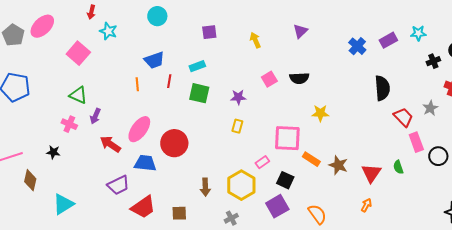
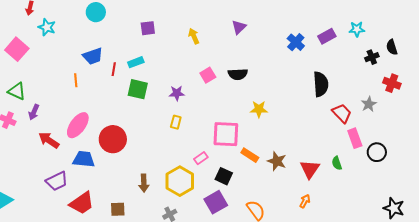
red line: (169, 81) -> (114, 69), moved

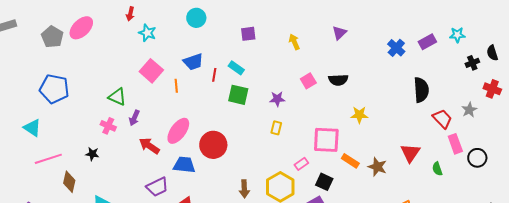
pink square: (17, 49) -> (151, 71), moved
cyan rectangle: (136, 62) -> (236, 68), turned 56
red triangle: (310, 169) -> (410, 153), moved

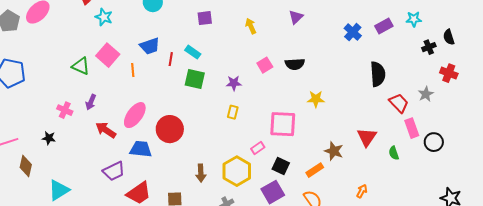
green triangle: (117, 97) -> (81, 66), moved
orange rectangle: (350, 161) -> (315, 170), moved, turned -66

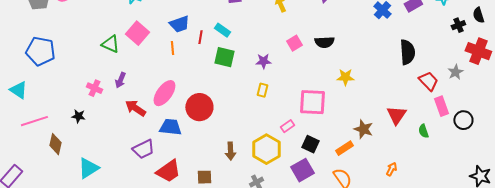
orange line: (133, 70) -> (172, 48), moved
red cross: (449, 73) -> (478, 51), size x1.4

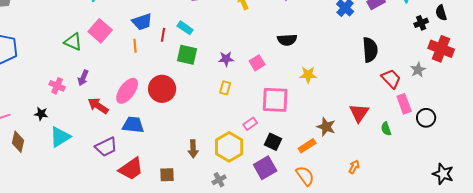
pink square: (294, 43) -> (257, 63), moved
red circle: (199, 107) -> (162, 89), moved
cyan triangle: (88, 168) -> (60, 137), moved

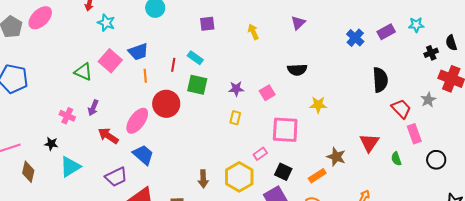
blue trapezoid: (142, 22) -> (138, 52), moved
red circle: (162, 89) -> (166, 104), moved
black circle: (426, 118) -> (436, 160), moved
blue trapezoid: (133, 125) -> (143, 155), turned 35

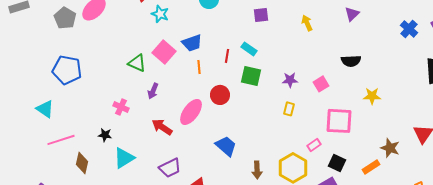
red circle: (166, 104) -> (220, 95), size x0.7
purple arrow: (93, 108) -> (153, 91), moved
blue trapezoid: (143, 155) -> (226, 146), moved

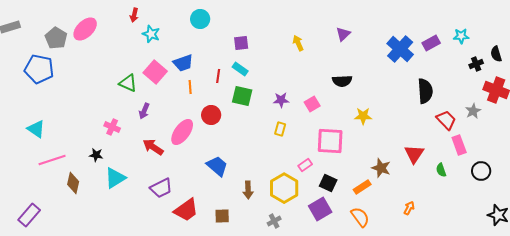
purple square: (261, 15) -> (241, 43), moved
blue cross: (409, 29) -> (400, 49), size x1.5
blue pentagon: (67, 70) -> (39, 69), moved

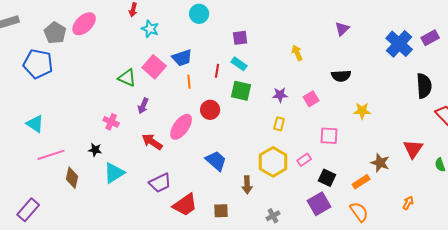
yellow arrow: (298, 43) -> (297, 53), moved
pink square: (330, 141) -> (329, 136), size x0.7
yellow hexagon: (284, 188) -> (273, 162), moved

